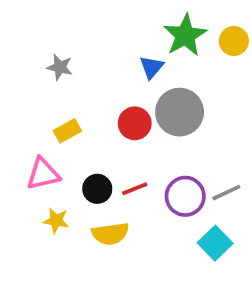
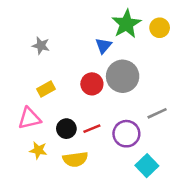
gray line: (226, 193) -> (157, 113), moved

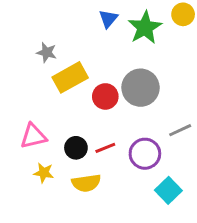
yellow circle: (160, 28) -> (183, 14), moved
blue triangle: (103, 46) -> (108, 19), moved
yellow rectangle: (46, 89) -> (70, 77), moved, size x1.6

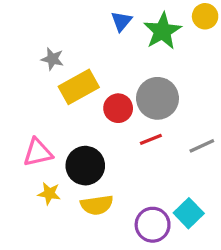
black circle: (76, 148) -> (85, 166), size x1.5
red line: (105, 148) -> (151, 139), moved
purple circle: (145, 154) -> (153, 225), moved

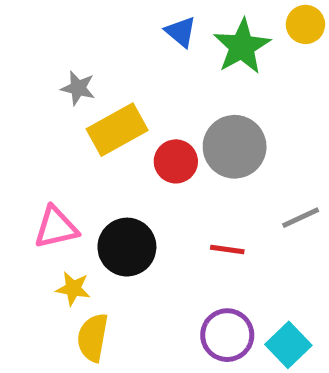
blue triangle: (121, 21) -> (181, 32), turned -30
red line: (151, 139) -> (227, 249), moved, turned 30
yellow semicircle: (97, 205) -> (93, 338), moved, turned 108
cyan square: (189, 213) -> (288, 345), moved

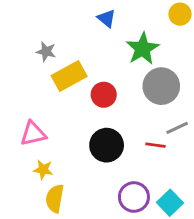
green star: (242, 46) -> (143, 49), moved
gray circle: (235, 147) -> (161, 86), moved
black circle: (127, 247) -> (107, 145), moved
red line: (227, 249) -> (156, 145), moved

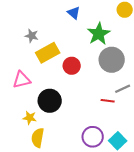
pink triangle: (33, 134) -> (22, 80), moved
black circle: (107, 145) -> (50, 101), moved

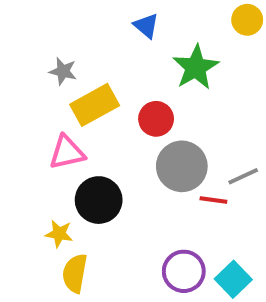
gray circle: (112, 60) -> (182, 166), moved
red circle: (72, 66) -> (156, 119), moved
pink triangle: (22, 80) -> (67, 152), moved

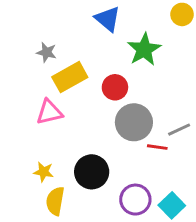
blue triangle: (146, 26) -> (108, 19), size x1.4
black circle: (99, 200) -> (92, 172), moved

